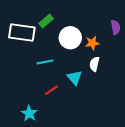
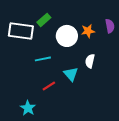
orange star: (92, 43) -> (88, 31), moved

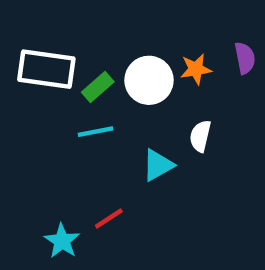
green rectangle: (44, 20) -> (98, 87), moved
cyan triangle: (71, 74) -> (158, 165), turned 42
red line: (49, 86) -> (109, 219), moved

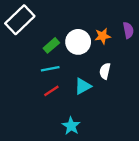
white rectangle: (46, 69) -> (20, 20), moved, turned -52
red line: (109, 219) -> (51, 91), moved
cyan star: (62, 241) -> (71, 126), moved

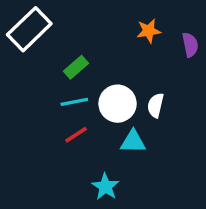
orange star: (103, 36) -> (149, 31), moved
white circle: (78, 42) -> (118, 104), moved
cyan triangle: (83, 86) -> (133, 142), moved, turned 30

